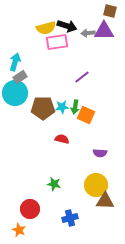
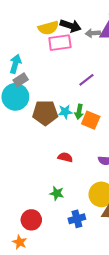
red semicircle: (62, 139) -> (65, 157), moved
blue cross: (70, 218) -> (77, 219), moved

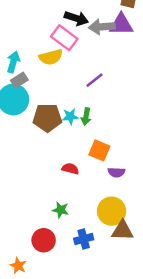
yellow semicircle: (48, 28) -> (51, 57), moved
gray arrow: (93, 33) -> (102, 27), size x1.5
pink rectangle: (60, 43) -> (64, 38), turned 45
orange square: (91, 120) -> (99, 150), moved
red circle: (31, 220) -> (44, 240), moved

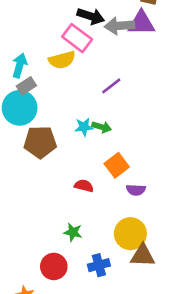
green arrow: (86, 117) -> (102, 127), turned -84
brown pentagon: (47, 118) -> (40, 142), moved
orange square: (99, 150) -> (117, 165), turned 30

